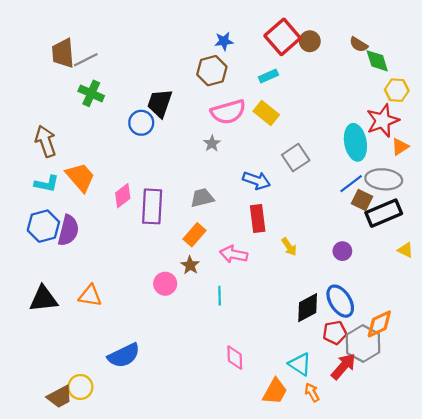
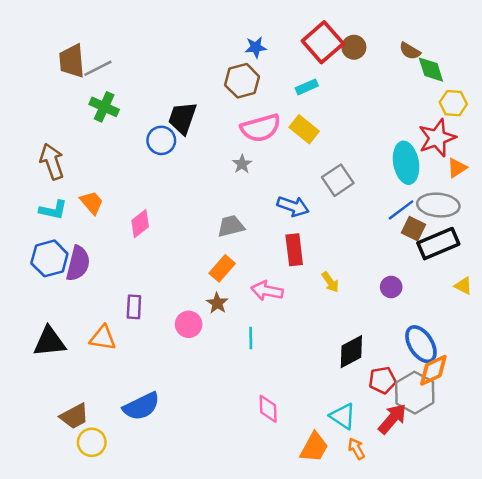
orange trapezoid: (80, 177) -> (92, 203), size x0.7
purple rectangle: (152, 206) -> (134, 307), moved, size x0.6
blue ellipse: (340, 301) -> (421, 344), moved
brown trapezoid: (60, 397) -> (74, 416), moved

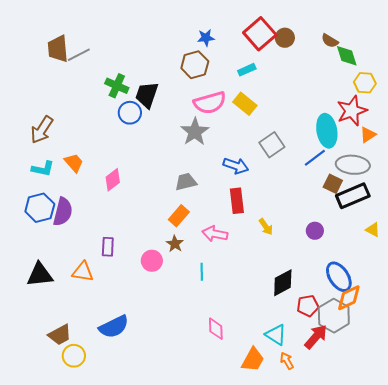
green cross: (104, 107) -> (117, 86), moved
brown arrow: (52, 162) -> (42, 130), turned -128
gray star: (242, 164) -> (195, 132), size x1.8
blue line: (401, 210) -> (315, 158), moved

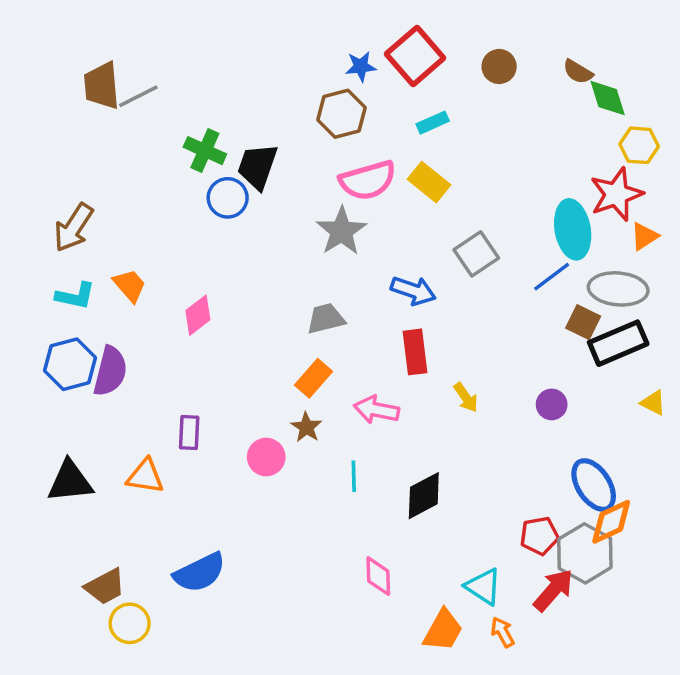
red square: (260, 34) -> (415, 56), moved
black diamond: (283, 283) -> (424, 496), moved

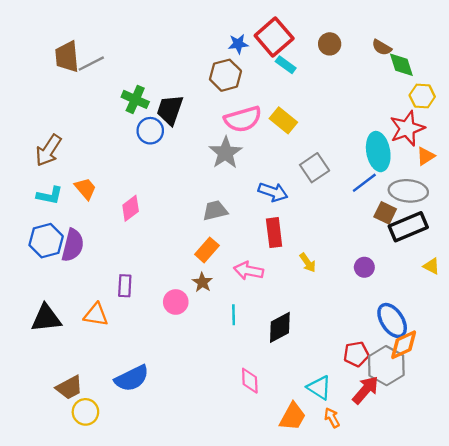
cyan rectangle: (433, 123) -> (286, 65), moved, turned 60

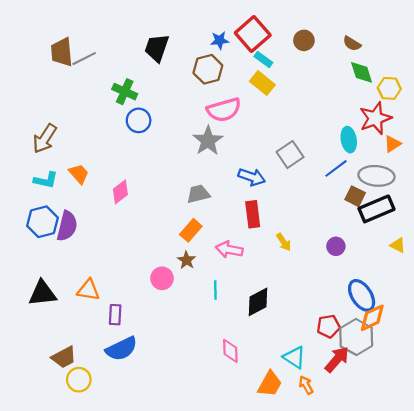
green diamond: (401, 65) -> (362, 72), moved
black trapezoid: (170, 110) -> (157, 48), moved
yellow rectangle: (283, 120) -> (262, 83), moved
cyan ellipse: (378, 152) -> (349, 140), size x0.7
purple rectangle: (125, 286) -> (115, 315), moved

